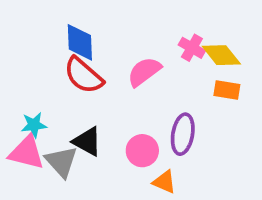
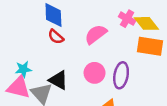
red semicircle: (83, 75) -> (56, 37), size x0.6
orange rectangle: (227, 90) -> (150, 46), size x1.5
pink circle: (142, 151) -> (95, 73), moved

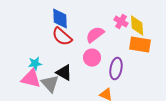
yellow diamond: (146, 23) -> (137, 26), turned 35
red semicircle: (56, 37) -> (62, 37), size x1.5
pink circle: (95, 73) -> (92, 58), moved

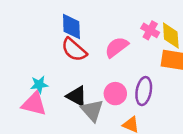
pink circle: (92, 58) -> (115, 94), moved
gray triangle: (50, 84) -> (92, 110), moved

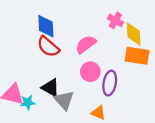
pink cross: (150, 30) -> (115, 20), moved
cyan star: (39, 85) -> (28, 102), moved
pink circle: (115, 94) -> (90, 72), moved

